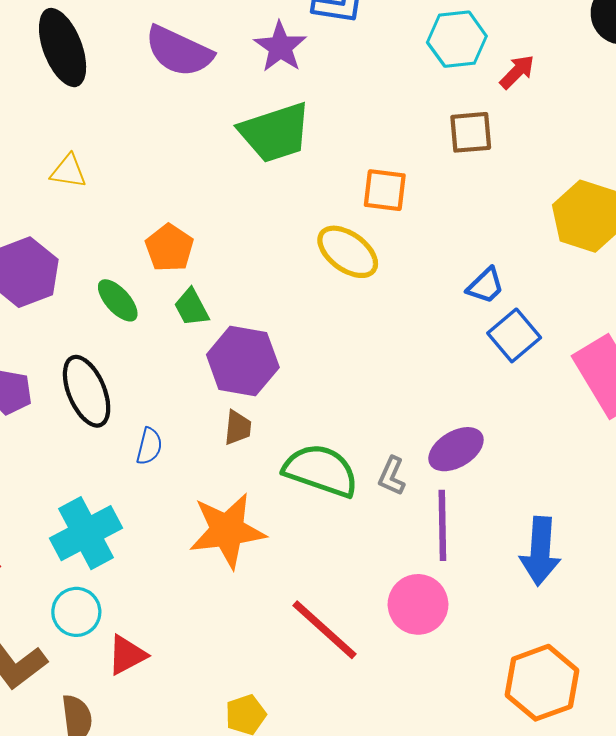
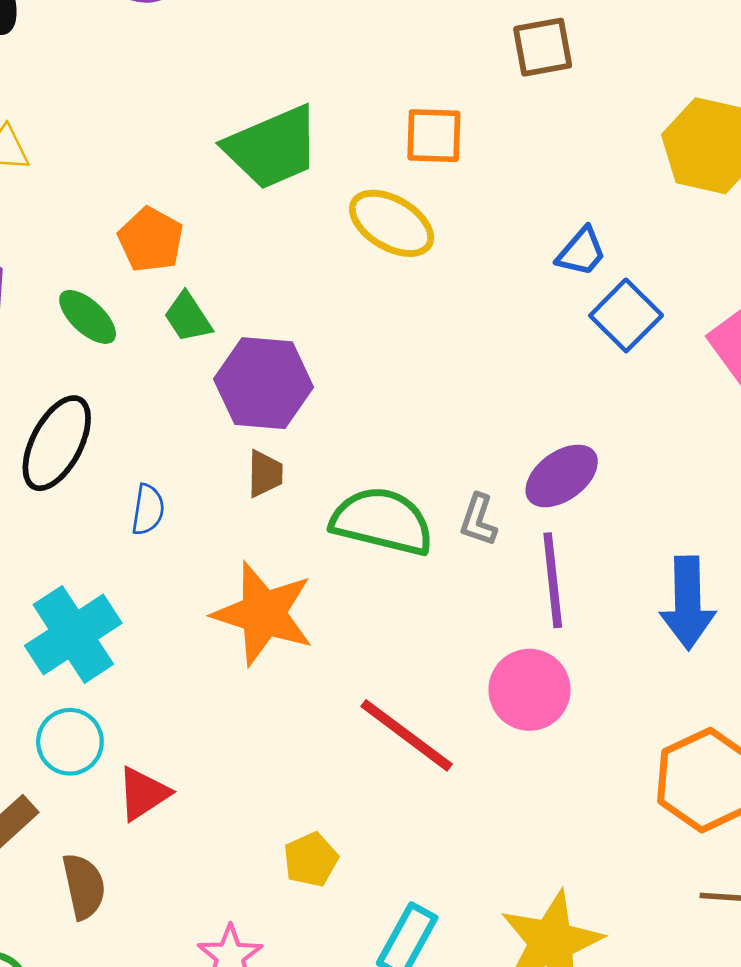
green trapezoid: (275, 133) -> (272, 147), moved
black ellipse: (87, 391) -> (57, 443), turned 56
orange star: (227, 531) -> (263, 614), turned 30

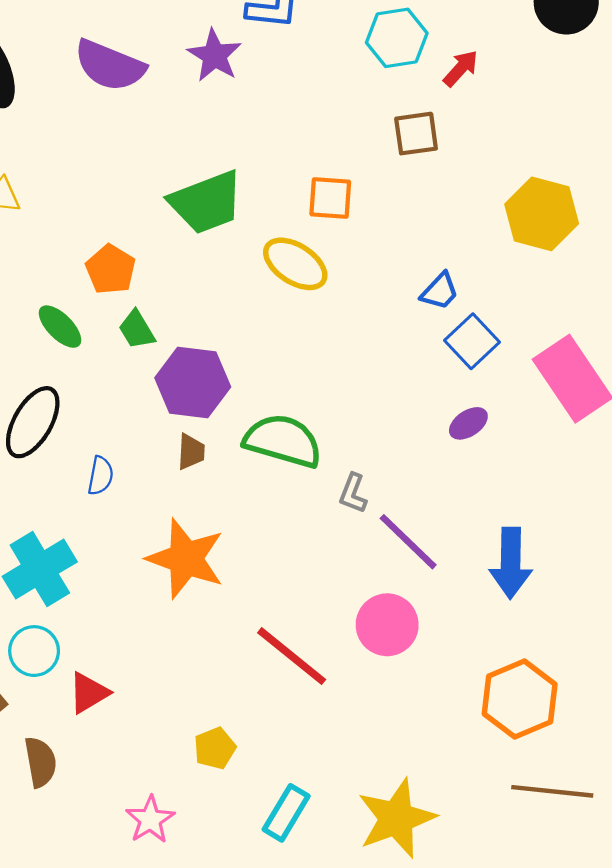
purple ellipse: (562, 476) -> (468, 423), moved, size x0.7
green semicircle: (382, 521) -> (283, 441), moved
purple line: (553, 580) -> (408, 542), turned -42

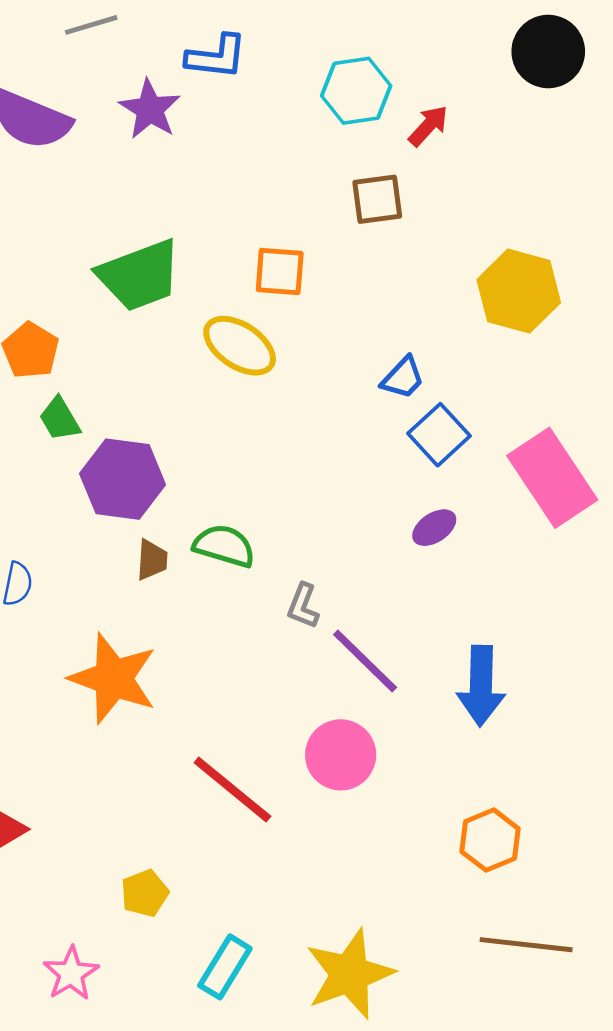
green semicircle: (283, 441) -> (224, 546), size x0.7
brown trapezoid: (191, 452) -> (152, 560), moved
orange hexagon: (520, 699) -> (490, 840), size x0.7

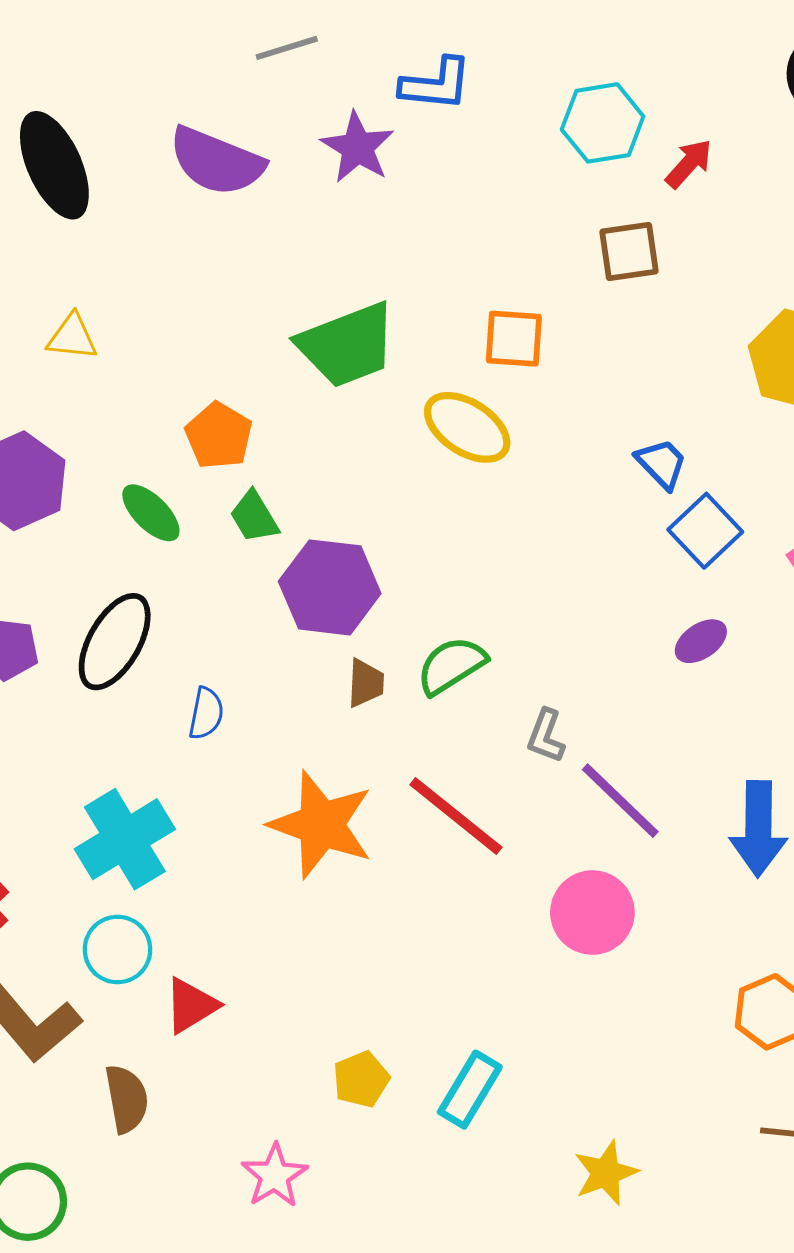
blue trapezoid: (403, 378) -> (662, 464), turned -87
green semicircle: (224, 546) -> (451, 665), turned -48
red line: (232, 790) -> (456, 816), moved
cyan rectangle: (225, 967) -> (470, 1090), moved
yellow star: (350, 974) -> (606, 1173), size x0.6

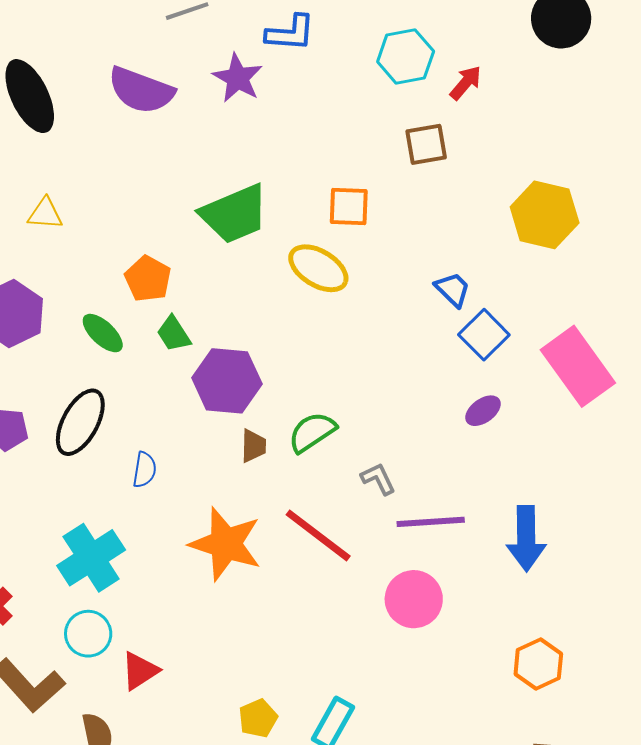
gray L-shape: (546, 736) -> (378, 479), turned 135
purple line: (620, 801) -> (431, 522), turned -46

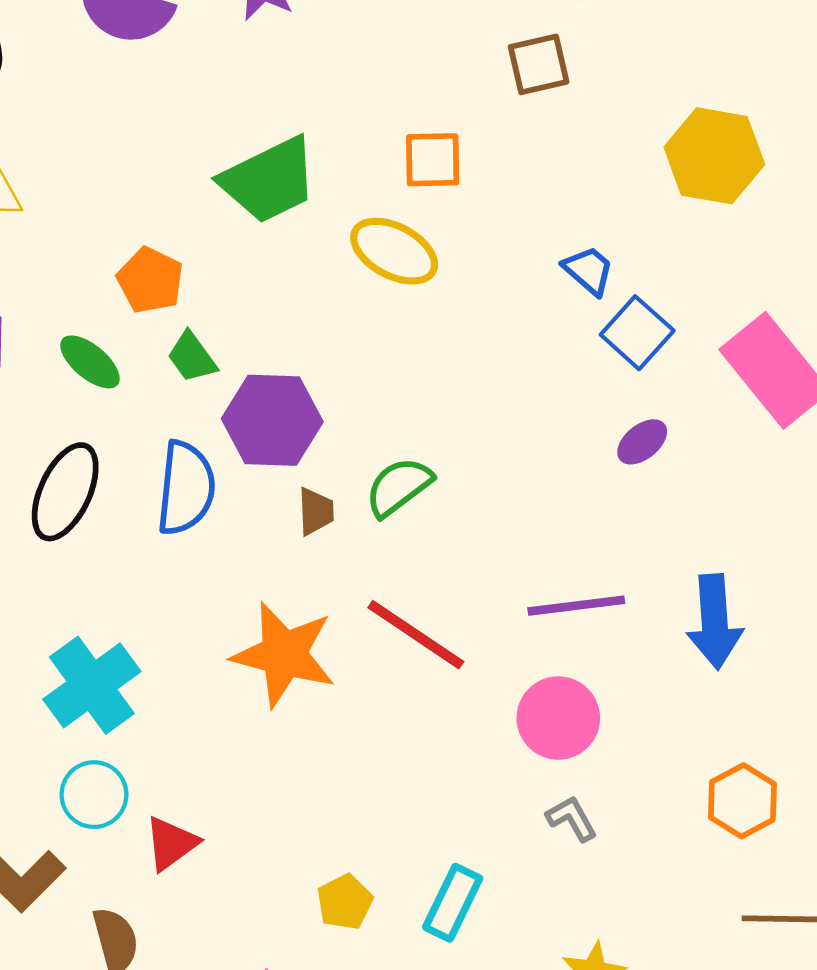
blue semicircle: (144, 470) -> (186, 488), moved, size x1.8
gray L-shape: (378, 479) -> (572, 818), moved

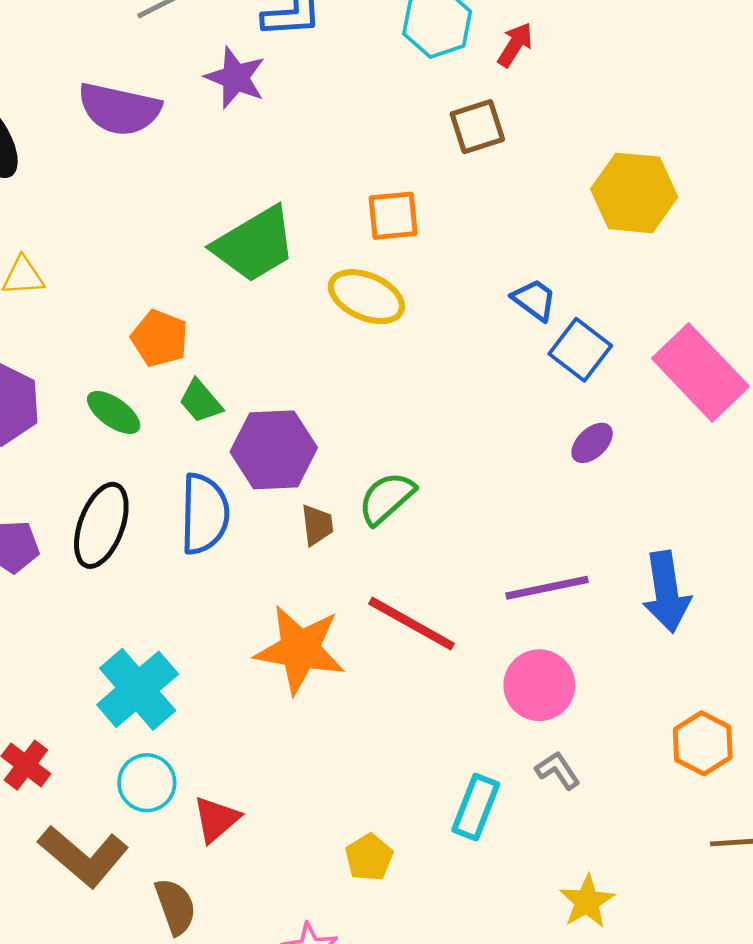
cyan rectangle: (453, 903) -> (476, 807), moved

